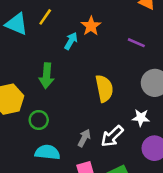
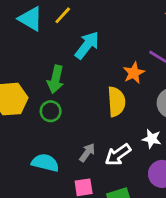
orange star: (91, 26) -> (134, 73), moved
cyan arrow: (71, 41) -> (87, 45), size x1.5
green circle: (39, 120) -> (51, 111), moved

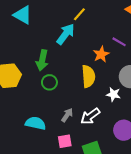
yellow line: (63, 15) -> (79, 14), moved
green circle: (51, 111) -> (49, 82), moved
white star: (152, 139) -> (113, 94), moved

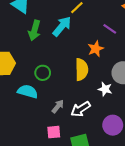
purple line: (119, 42) -> (110, 29), moved
green arrow: (42, 60) -> (34, 30), moved
cyan semicircle: (35, 123) -> (28, 91), moved

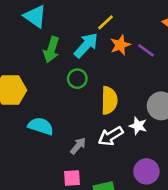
orange star: (96, 49) -> (120, 45), moved
green circle: (43, 73) -> (77, 79), moved
white arrow: (81, 109) -> (111, 136), moved

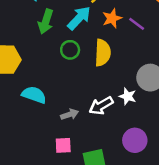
yellow semicircle: (109, 100) -> (103, 53), moved
gray arrow: (78, 146) -> (70, 114), turned 30

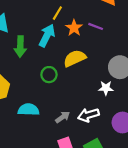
green circle: (70, 50) -> (49, 75), moved
yellow semicircle: (103, 53) -> (75, 58), turned -100
white arrow: (101, 106) -> (88, 115), moved, turned 30

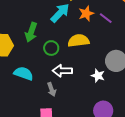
green arrow: (20, 47) -> (31, 32), moved
white arrow: (88, 115) -> (62, 71), moved
gray arrow: (63, 117) -> (52, 89), turned 88

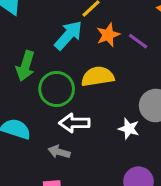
green circle: (51, 48) -> (57, 89), size x1.5
gray arrow: (52, 89) -> (59, 152), turned 128

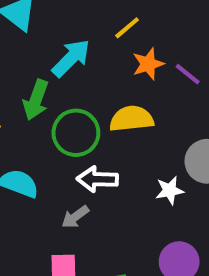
cyan arrow: (68, 35) -> (71, 58), moved
white star: (129, 129) -> (170, 190), turned -30
gray arrow: (59, 152) -> (75, 217), turned -55

